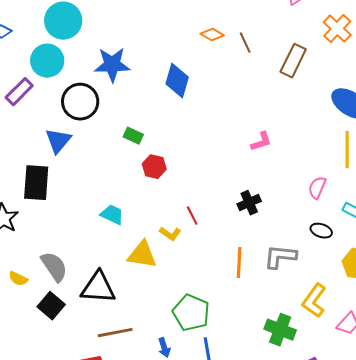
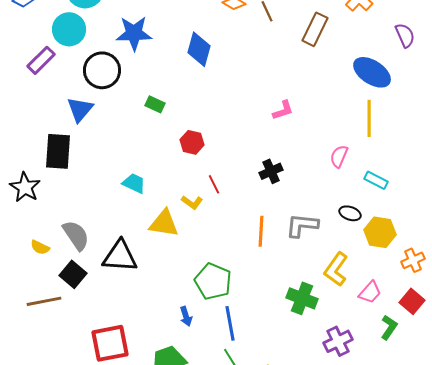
red hexagon: (154, 167) -> (192, 142), moved
black ellipse: (321, 231) -> (350, 213), moved
brown line: (115, 333) -> (44, 301), moved

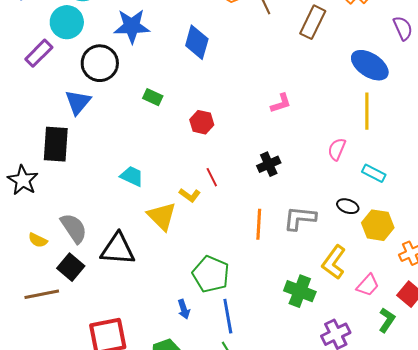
red hexagon: (192, 142) -> (202, 122), moved
yellow triangle: (164, 223) -> (162, 216), turned 36

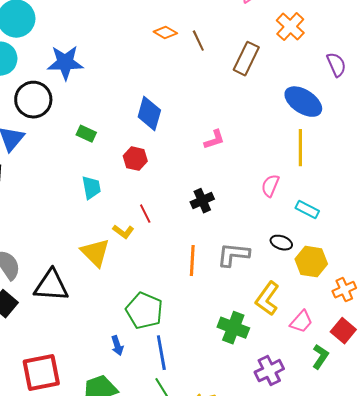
blue diamond: (197, 42) -> (149, 114), moved
cyan trapezoid: (132, 176) -> (91, 188), moved, turned 55

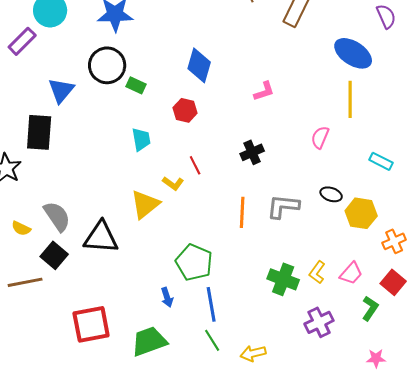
black circle: (33, 100) -> (107, 65), moved
cyan rectangle: (307, 210) -> (381, 161), moved
yellow triangle: (95, 253) -> (145, 204), turned 36
yellow L-shape: (267, 299) -> (317, 272), moved, size x0.7

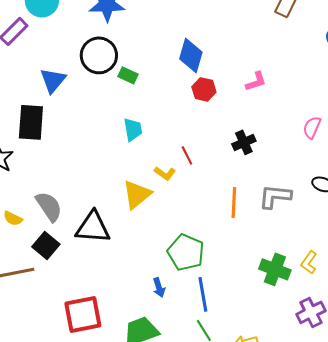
red hexagon: (185, 110) -> (204, 89), moved

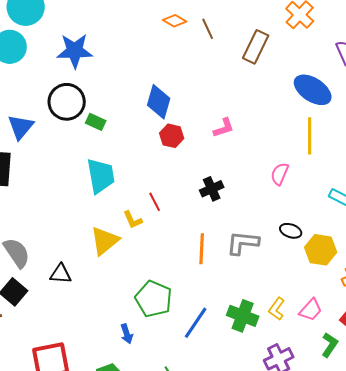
cyan trapezoid: (133, 129) -> (101, 176), size x1.5
yellow L-shape: (165, 173) -> (133, 220), turned 30
black triangle: (93, 227) -> (61, 274), size x0.6
blue line: (203, 294) -> (196, 323), moved, turned 44

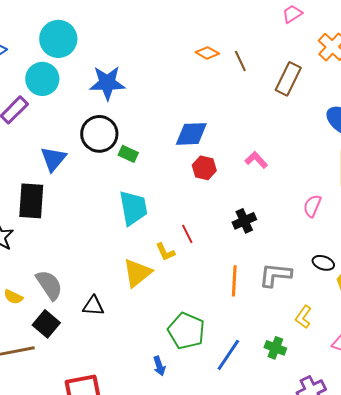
blue diamond: (159, 102) -> (191, 134), turned 72
pink L-shape: (224, 128) -> (256, 160), turned -115
yellow L-shape: (277, 309) -> (303, 317), moved
green cross: (243, 316) -> (275, 348), size x0.7

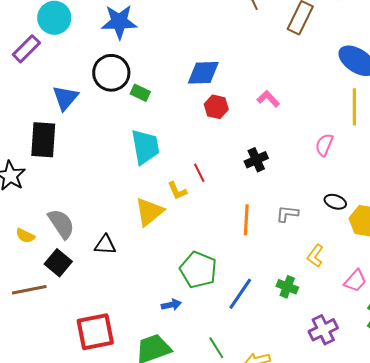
gray L-shape: (275, 275) -> (287, 214), size x0.7
blue arrow: (159, 366) -> (171, 305), turned -84

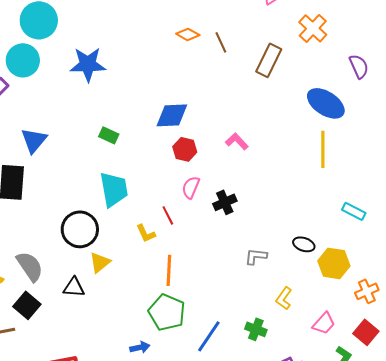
black circle: (111, 73) -> (80, 229), moved
pink semicircle: (324, 145) -> (191, 187), moved
yellow triangle: (149, 212) -> (100, 262), moved, size x0.7
orange line: (246, 220) -> (169, 270), moved

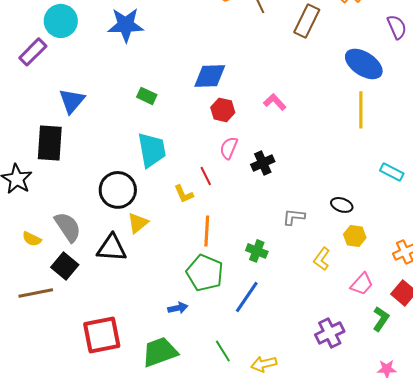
yellow hexagon: (334, 263) -> (355, 236), moved, size x0.7
black triangle: (74, 287) -> (112, 248), size x1.4
green cross: (256, 329) -> (257, 251), moved

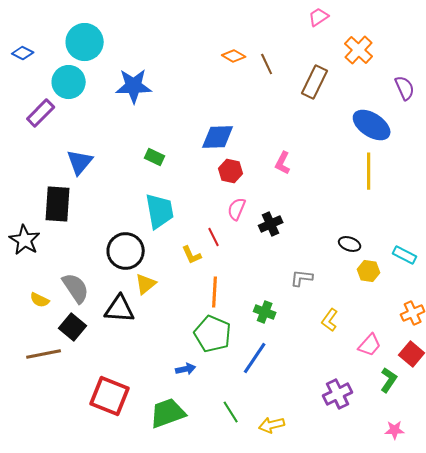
pink L-shape: (275, 102) -> (283, 163), turned -110
cyan rectangle: (392, 172) -> (405, 255), moved
black ellipse: (342, 205) -> (350, 244), moved
yellow hexagon: (355, 236) -> (369, 271), moved
red square: (102, 335) -> (110, 396), turned 33

